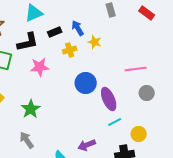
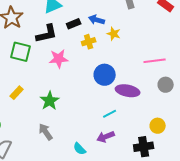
blue arrow: (78, 28) -> (97, 20), turned -42
purple ellipse: (109, 99) -> (128, 91), turned -55
cyan line: (115, 122) -> (110, 114), moved

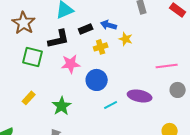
blue circle: (105, 75) -> (97, 80), moved
cyan line: (110, 114) -> (111, 105), moved

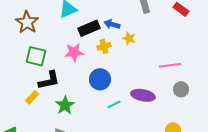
black rectangle: (86, 29) -> (89, 28), size x1.5
black L-shape: (59, 39) -> (49, 80), moved
pink star: (71, 64) -> (74, 52), moved

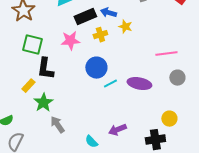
black L-shape: (49, 80) -> (45, 69), turned 110
cyan line: (114, 104) -> (110, 84), moved
green star: (65, 105) -> (43, 103), moved

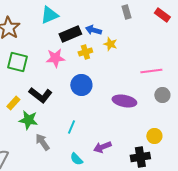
black L-shape: (45, 69) -> (40, 95), moved, turned -60
cyan line: (110, 84) -> (71, 127), moved, turned -40
green star: (43, 103) -> (28, 120), turned -30

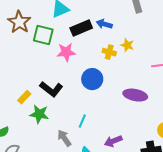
yellow star: (110, 44) -> (127, 45), moved
yellow cross: (85, 52) -> (109, 52), moved, turned 32
green square: (17, 62) -> (43, 35), moved
gray arrow: (42, 142) -> (64, 138), moved

